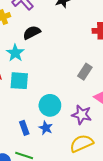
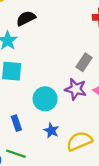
purple star: (82, 115) -> (76, 89), moved
blue star: (46, 128) -> (51, 131), moved

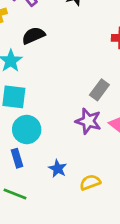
cyan circle: (45, 99) -> (27, 130), moved
yellow semicircle: (79, 141) -> (90, 182), size x0.7

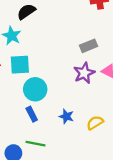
gray rectangle: (99, 90) -> (88, 46), turned 42
purple star: (88, 121) -> (84, 73), turned -30

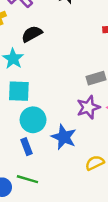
blue star: (66, 116) -> (64, 137), moved, size x1.5

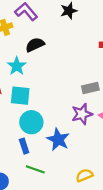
yellow semicircle: (95, 163) -> (84, 175), moved
green line: (27, 179) -> (35, 169), moved

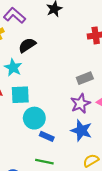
blue star: (58, 139) -> (81, 130), moved
blue rectangle: (24, 146) -> (47, 136), moved, turned -40

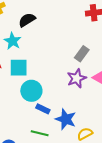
gray rectangle: (85, 78) -> (82, 54), turned -35
blue star: (81, 130) -> (66, 119), moved

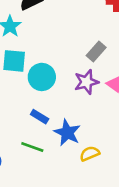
cyan circle: (31, 91) -> (42, 77), moved

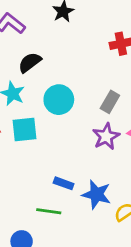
cyan circle: (42, 77) -> (59, 100), moved
green line: (32, 147) -> (49, 211), moved

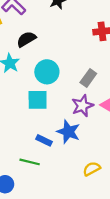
cyan square: (25, 130) -> (38, 100), moved
blue star: (96, 194) -> (68, 132), moved

